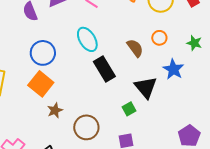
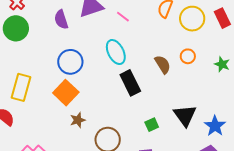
blue star: (173, 69) -> (215, 126), moved
black triangle: (146, 87) -> (185, 115), moved

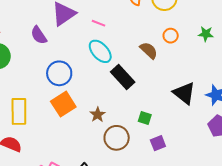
pink line: (123, 17) -> (99, 23), moved
orange square: (66, 93) -> (63, 104), turned 30
brown star: (78, 120) -> (98, 115), moved
green square: (152, 125) -> (145, 118), moved, turned -32

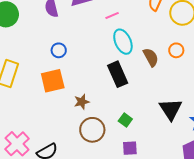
pink line: (99, 23) -> (112, 15), turned -64
cyan ellipse: (100, 51) -> (123, 42), moved
blue circle: (59, 73) -> (59, 50), size x0.6

